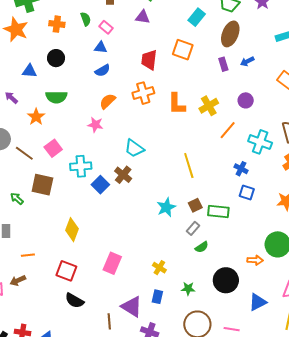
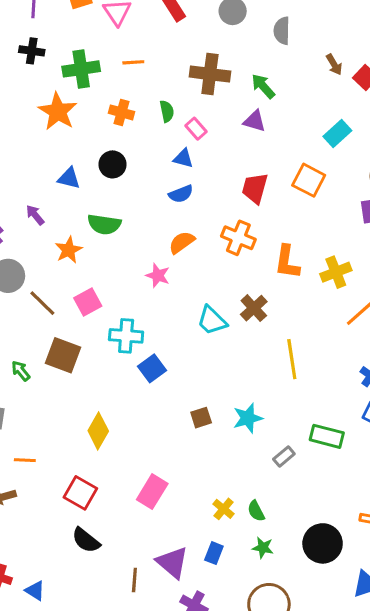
orange cross: (143, 93) -> (238, 238), turned 30
brown cross: (123, 175) -> (254, 308), moved
brown square: (195, 205) -> (201, 418), moved
green semicircle: (202, 247) -> (256, 511), moved, turned 88

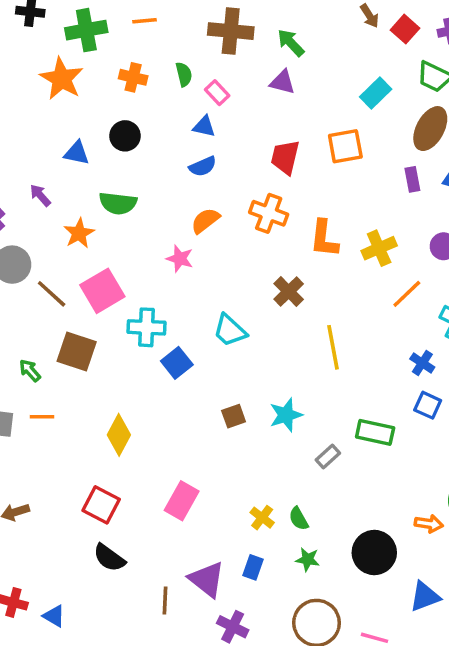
orange square: (309, 180) -> (345, 146), turned -36
pink square: (88, 302) -> (102, 291), size x1.4
cyan trapezoid: (212, 321) -> (230, 330), moved
orange line: (25, 460) -> (42, 417), moved

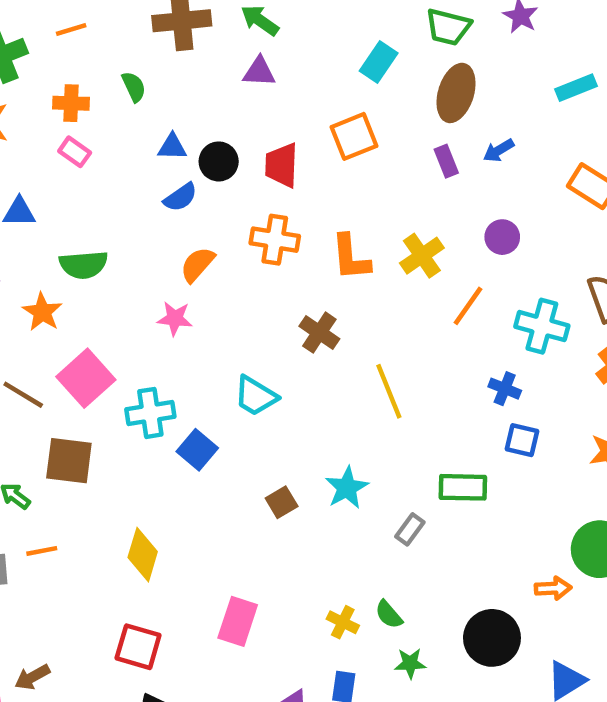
pink rectangle: (217, 93) -> (75, 152), moved
black circle: (125, 136) -> (219, 161), moved

